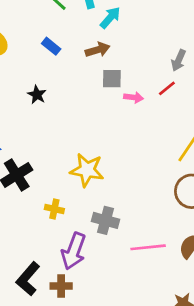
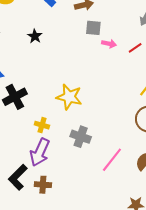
red line: (167, 88) -> (135, 48), moved
pink line: (148, 247) -> (112, 160), turned -50
purple arrow: (74, 251) -> (40, 152), moved

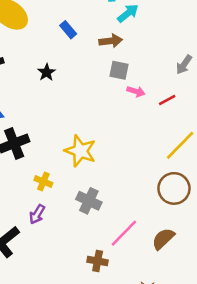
purple arrow: (40, 152) -> (37, 214), size x0.6
brown cross: (43, 185) -> (98, 261), moved

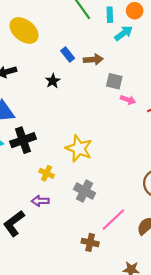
blue rectangle: (68, 30) -> (68, 55), moved
brown arrow: (111, 41) -> (93, 59), moved
purple arrow: (37, 214) -> (40, 201), turned 56

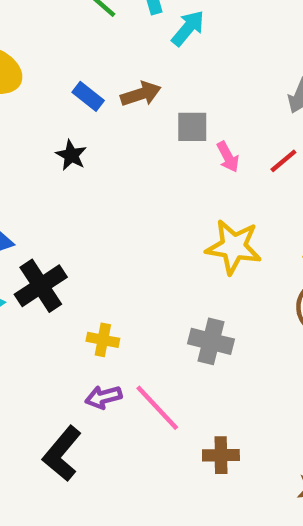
pink arrow: (128, 100) -> (228, 157), turned 56
yellow star: (79, 148) -> (234, 247), moved
gray cross: (85, 191) -> (211, 341), moved
pink line: (113, 220) -> (157, 408), moved, turned -76

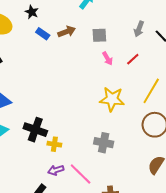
gray square: (192, 127) -> (99, 35), moved
black star: (71, 155) -> (32, 12), moved
black cross: (41, 286) -> (35, 130), moved, turned -35

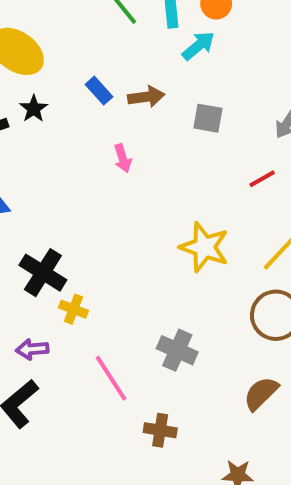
black star: (32, 12) -> (34, 109), moved
pink arrow: (108, 58) -> (123, 158), moved
gray cross: (104, 143) -> (177, 350), moved
purple arrow: (56, 170) -> (32, 349), moved

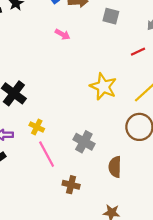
pink arrow: (123, 158) -> (63, 34), turned -48
yellow cross: (73, 309) -> (37, 127), moved
brown semicircle: (261, 393) -> (115, 167), moved, turned -48

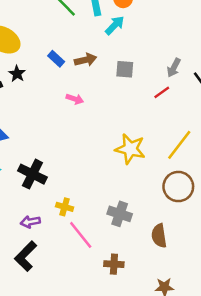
red line: (138, 52) -> (162, 92), moved

